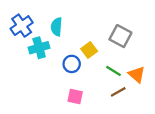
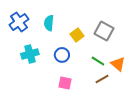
cyan cross: (39, 48) -> (30, 54), moved
yellow square: (89, 50) -> (77, 35), moved

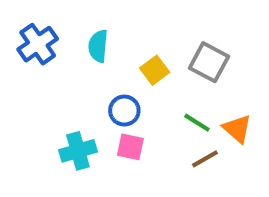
cyan cross: (30, 54) -> (78, 151), moved
pink square: (65, 83) -> (130, 147), moved

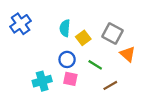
cyan semicircle: (98, 46) -> (65, 28), moved
green line: (197, 123) -> (95, 65), moved
orange triangle: (237, 129) -> (128, 54), moved

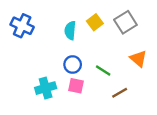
blue cross: (21, 24) -> (22, 26), turned -30
gray square: (112, 34) -> (125, 22), moved, turned 30
yellow square: (83, 38) -> (95, 22), moved

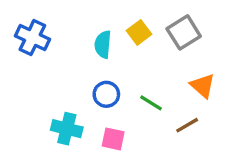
pink square: (76, 86) -> (113, 139), moved
cyan cross: (46, 88) -> (67, 129), turned 30
brown line: (120, 93) -> (187, 125), moved

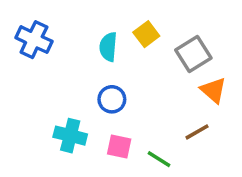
gray square: (184, 32) -> (193, 54), moved
green line: (151, 103) -> (159, 159), moved

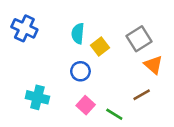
yellow square: (146, 34) -> (100, 47), moved
cyan cross: (70, 136) -> (37, 97), moved
pink square: (119, 146) -> (86, 105), turned 30

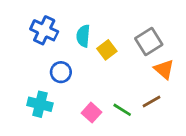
blue cross: (24, 28) -> (44, 30), moved
blue circle: (80, 71) -> (61, 72), moved
green line: (114, 114) -> (122, 110), moved

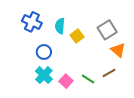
cyan cross: (40, 104) -> (44, 75), moved, turned 30

